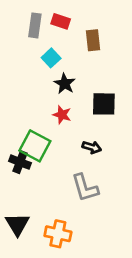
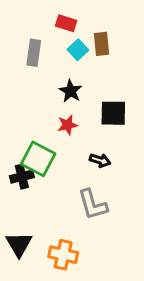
gray rectangle: (35, 25) -> (34, 53), moved
cyan square: (51, 58) -> (78, 50), moved
red star: (62, 115) -> (68, 125), turned -30
black cross: (20, 162) -> (22, 177), turned -35

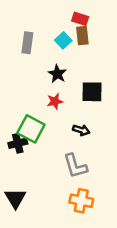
red rectangle: (66, 23) -> (80, 19), moved
orange cross: (63, 255) -> (81, 201), moved

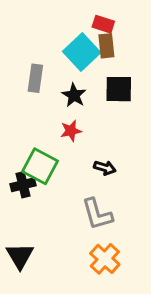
cyan square: (63, 40) -> (82, 52), size x1.6
gray rectangle: (27, 43) -> (35, 78), moved
black square: (92, 92) -> (119, 89), moved
orange cross: (81, 201) -> (105, 259), turned 30

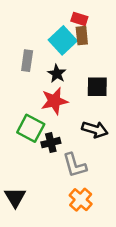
black square: (119, 89) -> (97, 87), moved
red star: (71, 131) -> (54, 101), size x1.6
black arrow: (105, 168) -> (95, 130), moved, size x1.5
black cross: (23, 185) -> (51, 143), moved

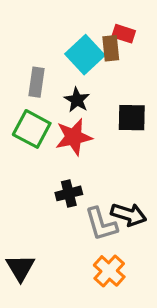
red rectangle: (79, 19) -> (124, 34), moved
green square: (31, 128) -> (32, 129), moved
black arrow: (95, 130) -> (129, 214), moved

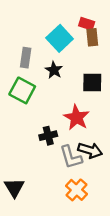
brown rectangle: (111, 48) -> (92, 37), moved
red star: (74, 137) -> (76, 118), moved, turned -30

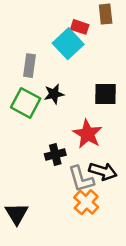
red rectangle: (87, 24) -> (80, 27), moved
brown rectangle: (92, 37) -> (106, 14), moved
black star: (54, 70) -> (54, 94), moved, turned 30
orange cross: (76, 190) -> (86, 202), moved

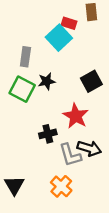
black square: (106, 94) -> (91, 81), turned -30
orange cross: (86, 202) -> (61, 186), moved

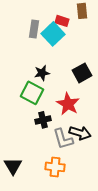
gray rectangle: (25, 57) -> (34, 29), moved
green square: (22, 89) -> (32, 93), moved
orange cross: (61, 186) -> (55, 167), turned -36

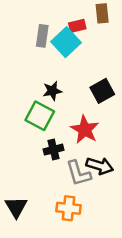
red rectangle: (62, 21) -> (77, 26), turned -32

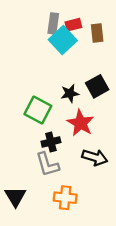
brown rectangle: (102, 13) -> (97, 33), moved
gray rectangle: (42, 36) -> (53, 23), moved
black star: (52, 91) -> (70, 93), moved
gray L-shape: (78, 173) -> (47, 164), moved

